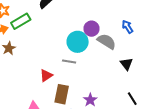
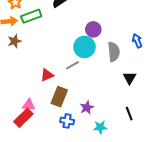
purple circle: (92, 29) -> (93, 29), moved
gray semicircle: (107, 41) -> (114, 52), turned 42
gray line: (69, 62) -> (72, 65), turned -48

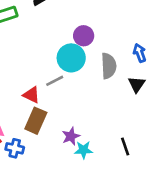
red triangle: (47, 75) -> (31, 95), moved, turned 48
black triangle: (130, 78) -> (137, 84), moved
blue cross: (67, 121) -> (15, 148), moved
cyan star: (100, 127) -> (83, 150), moved

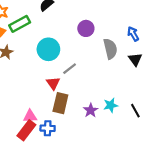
cyan circle: (71, 58) -> (48, 49), moved
red triangle: (31, 95) -> (53, 83), turned 40
cyan star: (83, 150) -> (111, 105), moved

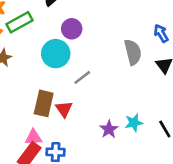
purple circle: (86, 28) -> (72, 29), moved
red triangle: (53, 83) -> (64, 109), moved
brown rectangle: (60, 103) -> (44, 103), moved

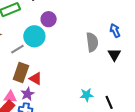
gray line: (82, 77) -> (17, 49), moved
red triangle: (64, 109) -> (36, 78), turned -32
purple star: (109, 129) -> (28, 94), moved

